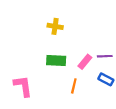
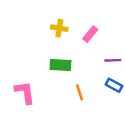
pink rectangle: (85, 62) -> (90, 34), moved
orange line: (74, 86) -> (80, 92), turned -32

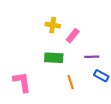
pink rectangle: (90, 34) -> (73, 36), moved
purple line: (113, 60) -> (92, 57), moved

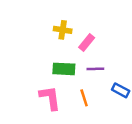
purple line: (92, 57) -> (95, 69), moved
pink L-shape: (22, 82) -> (50, 98), moved

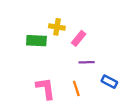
green rectangle: (64, 69) -> (36, 41), moved

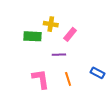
purple line: (87, 62) -> (59, 55), moved

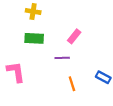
yellow cross: (51, 24) -> (33, 11), moved
pink L-shape: (41, 79) -> (16, 72), moved

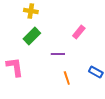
pink rectangle: (74, 36) -> (79, 32), moved
green rectangle: (34, 38) -> (32, 36), turned -48

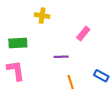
yellow cross: (31, 11) -> (42, 16), moved
green rectangle: (32, 36) -> (18, 43), moved, turned 42

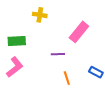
pink rectangle: (83, 34) -> (79, 32), size x1.5
pink L-shape: (16, 70) -> (15, 67), turned 60

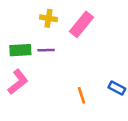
pink rectangle: (79, 32) -> (81, 24), moved
purple line: (58, 54) -> (46, 50), moved

